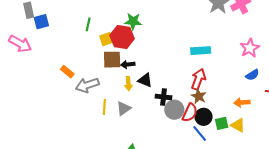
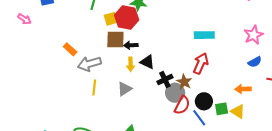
pink arrow: (20, 44) -> (24, 19), size x0.6
brown star: (199, 96) -> (184, 82), moved
black cross: (164, 97) -> (165, 79), turned -35
yellow line: (104, 107) -> (94, 87), moved
red semicircle: (190, 113) -> (182, 105), moved

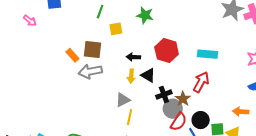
red hexagon: (127, 17) -> (167, 51), moved
brown square: (115, 40) -> (93, 50), moved
yellow line: (94, 87) -> (130, 117), moved

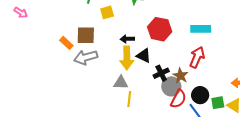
yellow arrow: (131, 76) -> (127, 58), size x1.6
gray triangle: (123, 100) -> (121, 83), turned 35

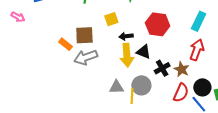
yellow square: (107, 12) -> (111, 19), moved
cyan rectangle: (201, 29) -> (199, 21), turned -60
gray triangle: (121, 83) -> (116, 87), moved
gray circle: (171, 86) -> (141, 85), moved

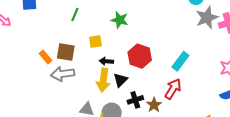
black triangle: (143, 52) -> (120, 80), turned 42

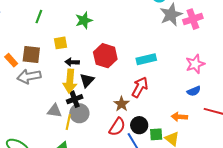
green star: (120, 20) -> (84, 20), turned -30
cyan rectangle: (180, 61) -> (146, 59), turned 42
black cross: (135, 100) -> (75, 99), moved

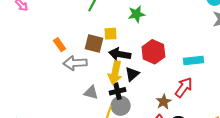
brown square: (31, 54) -> (94, 43), moved
black arrow: (72, 62) -> (120, 54), size x1.5
gray triangle: (54, 111) -> (91, 93), moved

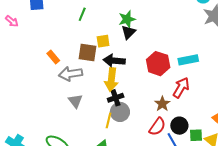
red hexagon: (153, 52) -> (158, 64), moved
black triangle: (132, 74) -> (128, 32), moved
gray triangle: (91, 93) -> (75, 101), moved, turned 42

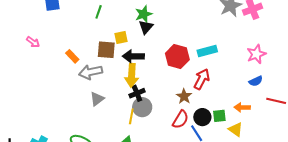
pink arrow: (12, 21) -> (33, 42), moved
gray triangle: (75, 101) -> (97, 99), turned 35
green square: (196, 135) -> (219, 116), moved

